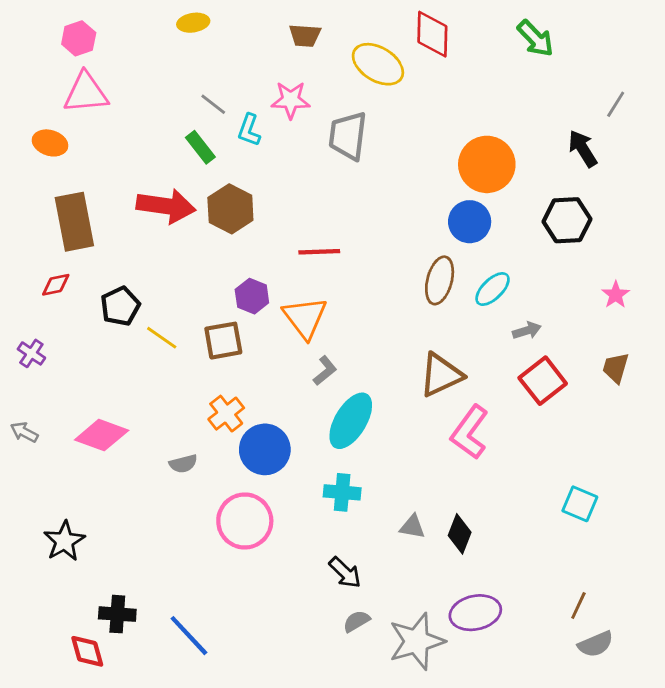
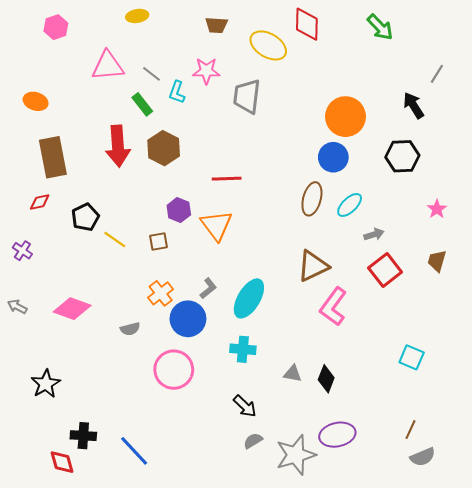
pink triangle: (86, 93) -> (108, 66), moved
red arrow: (166, 206) -> (118, 146), turned 78
brown square: (223, 341) -> (159, 242), size x0.7
gray L-shape: (325, 371) -> (208, 288), moved

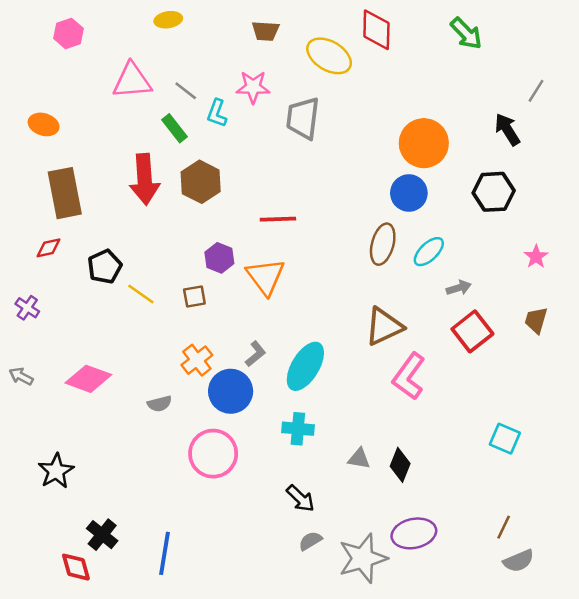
black cross: (83, 436) -> (102, 535), turned 35
blue line: (134, 451) -> (164, 553), turned 52

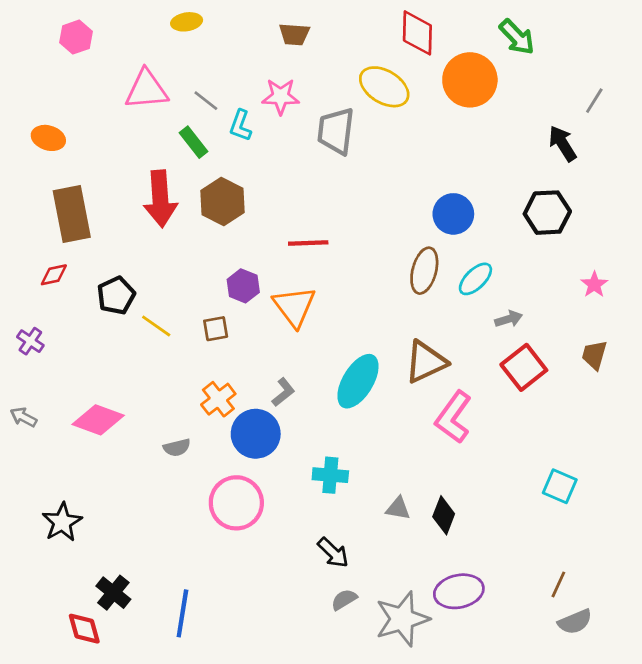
yellow ellipse: (329, 56) -> (384, 87), moved
orange circle: (424, 143) -> (470, 80), moved
cyan ellipse: (305, 366) -> (358, 381), moved

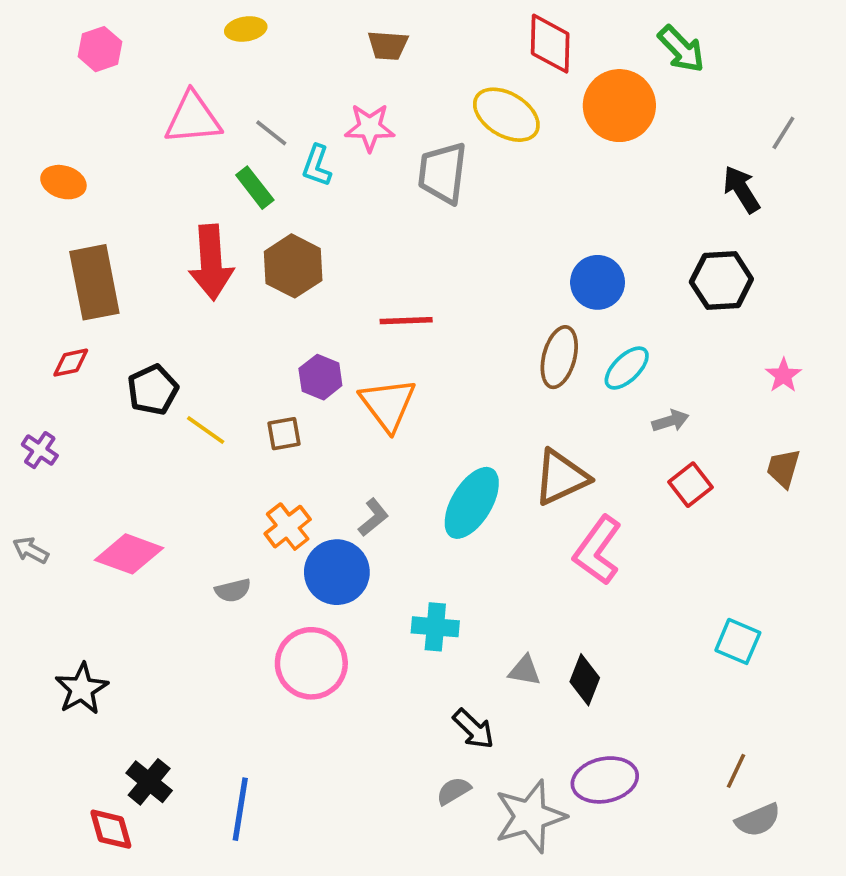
red square: (524, 367) -> (690, 485), size x0.7
black arrow: (333, 553) -> (474, 729), moved

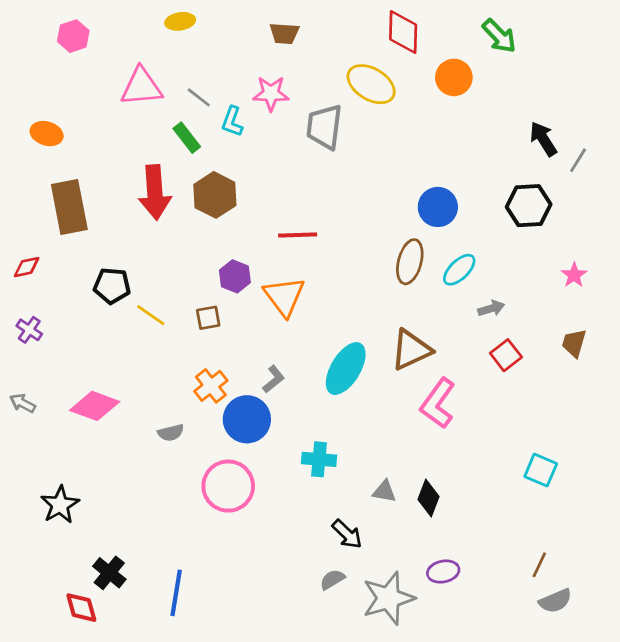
orange circle: (619, 106) -> (454, 77), size x0.7
gray line: (783, 133) -> (578, 160), moved
red diamond: (71, 363) -> (27, 267), moved
black pentagon: (153, 390) -> (112, 286), turned 30
purple ellipse: (605, 780) -> (443, 572), size x0.7

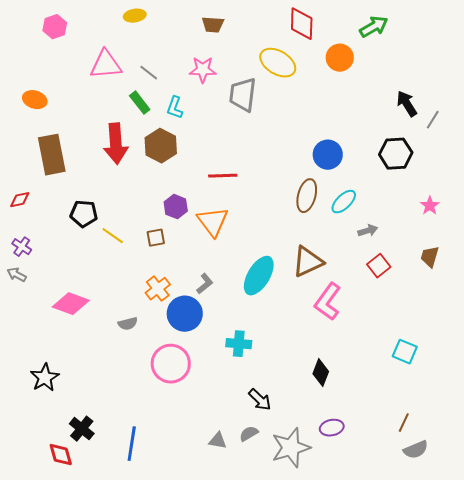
green arrow: (499, 36) -> (374, 27), turned -76
cyan L-shape: (232, 122) -> (175, 108), moved
gray arrow: (23, 403) -> (17, 275), moved
gray triangle: (384, 491) -> (218, 441), moved

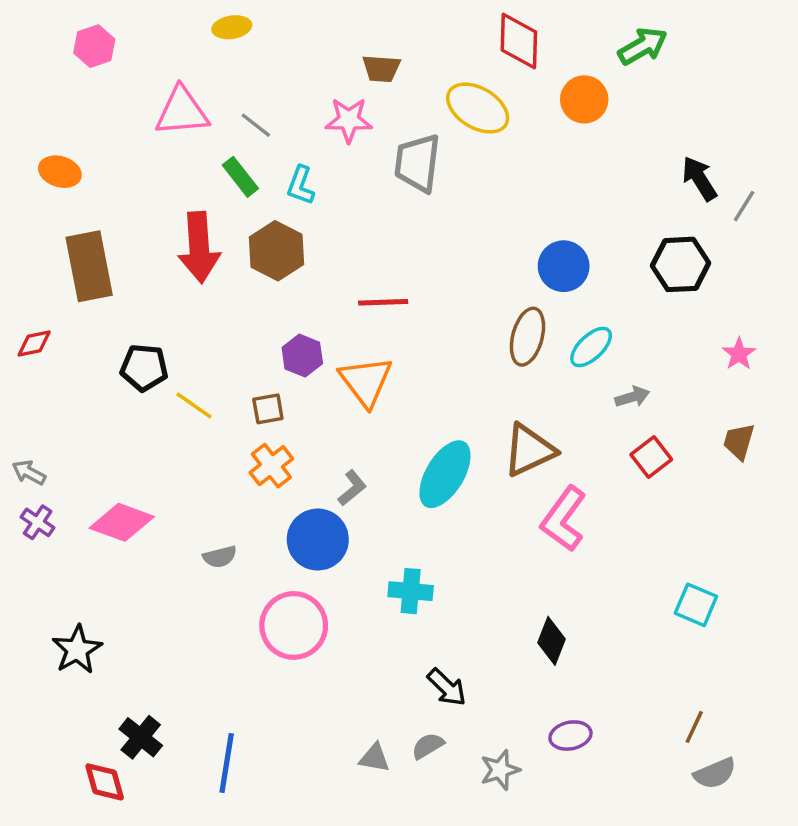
brown trapezoid: (213, 25) -> (381, 68), moved
purple cross: (22, 247) -> (38, 522), moved
orange cross: (158, 289) -> (271, 466), moved
gray star: (291, 448) -> (500, 770), size x0.6

